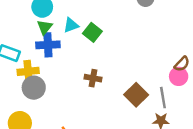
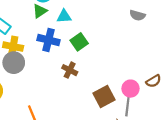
green square: (92, 32) -> (79, 42), moved
blue cross: (48, 45) -> (49, 40), moved
pink circle: (179, 76) -> (130, 89), moved

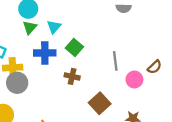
cyan triangle: (64, 16) -> (54, 27), turned -32
brown square: (104, 97) -> (100, 103), moved
gray line: (127, 106) -> (115, 61), moved

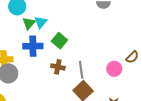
green triangle: (30, 28) -> (29, 23), moved
gray line: (115, 61) -> (81, 70), moved

